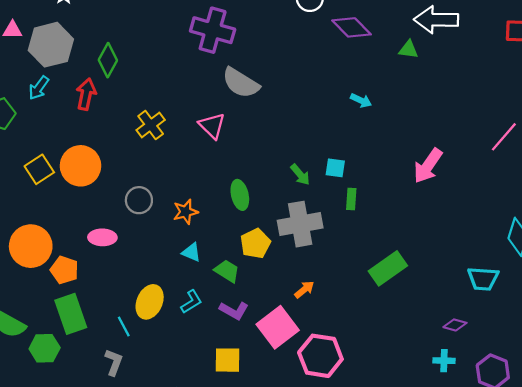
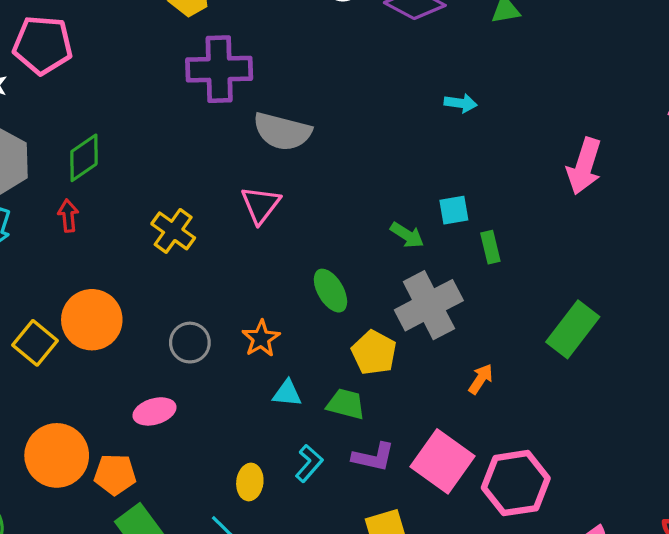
green diamond: (108, 60) -> (84, 158), turned 44
red arrow: (86, 94) -> (68, 216), size x0.7
pink triangle: (212, 126) -> (261, 205), turned 40
orange arrow: (304, 290) -> (481, 379), moved
yellow ellipse: (150, 302) -> (250, 482), size x0.7

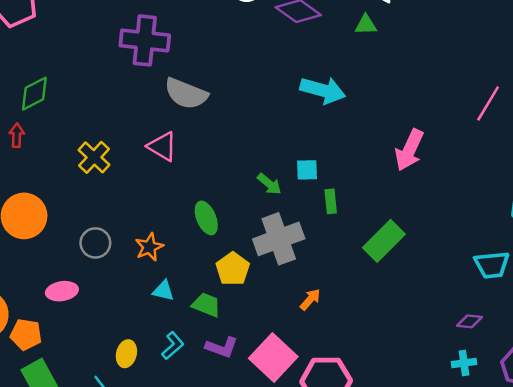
cyan arrow: (461, 103) -> (323, 90), size x1.8
pink triangle: (261, 205) -> (162, 147), turned -44
green rectangle: (573, 329) -> (384, 241), moved

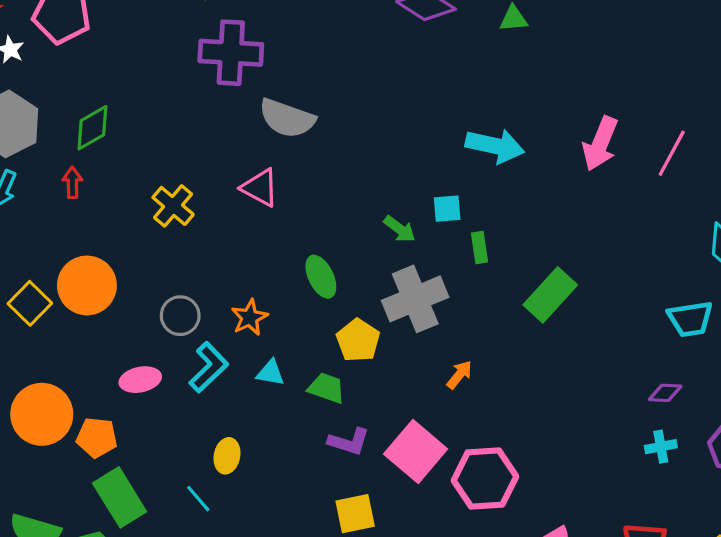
cyan arrow: (323, 90) -> (495, 146), moved
pink line: (488, 104) -> (672, 153), moved
pink arrow: (409, 150) -> (600, 144), moved
cyan L-shape: (173, 346) -> (209, 367), moved, size x1.4

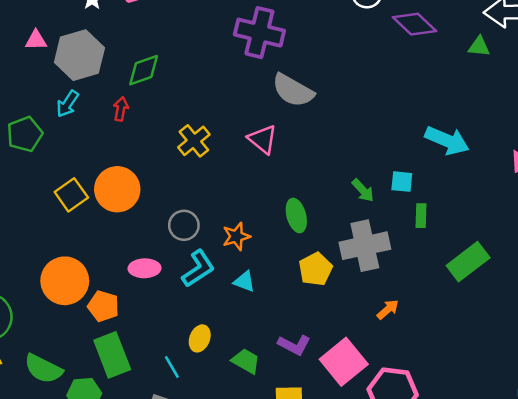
green trapezoid: (326, 388) -> (246, 361), moved

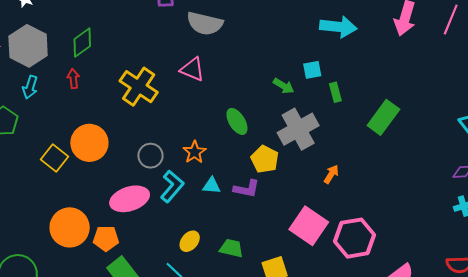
yellow cross: (194, 141) -> (139, 87), size x1.4
pink ellipse: (144, 268) -> (130, 199), size x1.5
yellow ellipse: (200, 338) -> (190, 241), turned 35
purple L-shape: (294, 345) -> (247, 189), moved

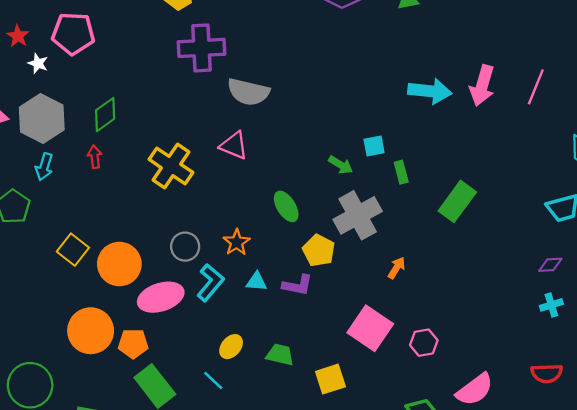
cyan arrow: (338, 27) -> (430, 91), moved
orange circle: (89, 143) -> (119, 264), moved
pink hexagon: (355, 238) -> (424, 343), size x0.6

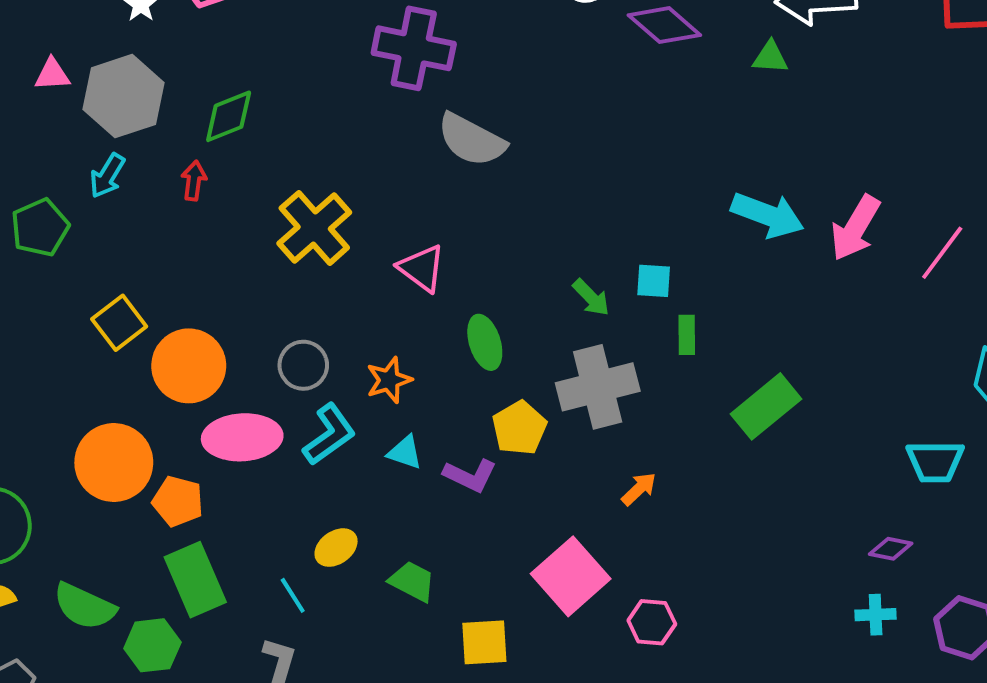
pink triangle: (234, 145) -> (422, 268), moved

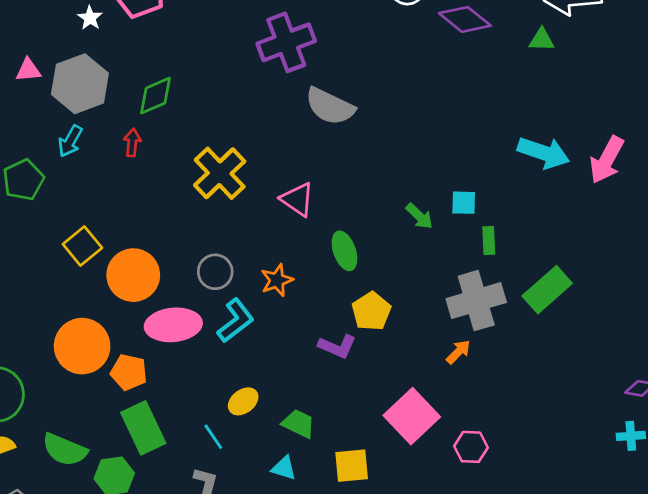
purple cross: (414, 48) -> (286, 42), turned -30
gray cross: (598, 387) -> (476, 301), moved
cyan triangle: (405, 452) -> (284, 468), moved

